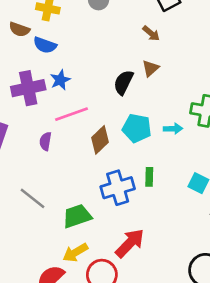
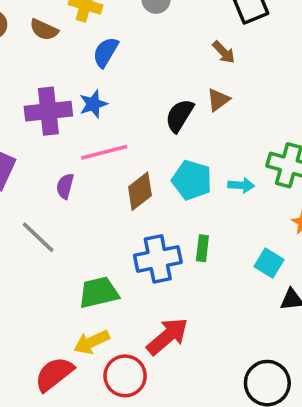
blue semicircle: (45, 45) -> (106, 52), moved, turned 95
gray line: (33, 198) -> (38, 237), moved

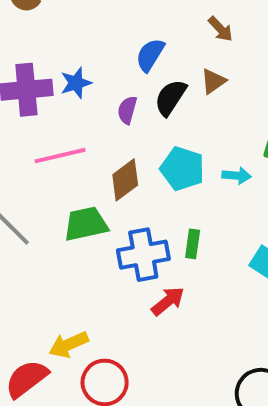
blue semicircle: (106, 52) -> (150, 55), moved
pink line: (104, 152) -> (60, 156), moved
purple semicircle: (65, 186) -> (127, 110), moved
green trapezoid: (99, 293) -> (86, 224), moved
red arrow: (167, 336) -> (168, 301), moved, size x0.7

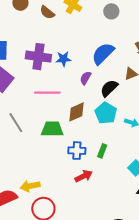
blue semicircle: (150, 55) -> (103, 54), size x1.4
black semicircle: (170, 98) -> (109, 88), moved
blue cross: (143, 255) -> (77, 151), size x0.7

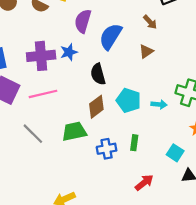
purple semicircle: (85, 78) -> (83, 21), moved, size x1.5
black semicircle: (109, 88) -> (98, 74), moved, turned -48
pink line: (47, 93) -> (43, 94), moved
red arrow: (84, 176) -> (144, 183), moved

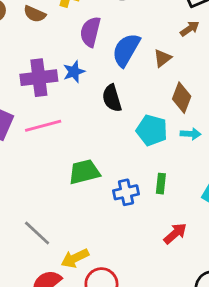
brown arrow: (150, 22) -> (190, 29), moved, turned -80
brown triangle: (146, 51) -> (162, 58), moved
brown diamond: (96, 107) -> (182, 98), moved, turned -30
gray line: (33, 134) -> (37, 233), moved

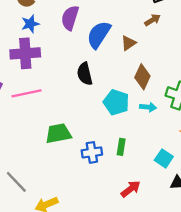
blue star: (74, 72) -> (30, 24), moved

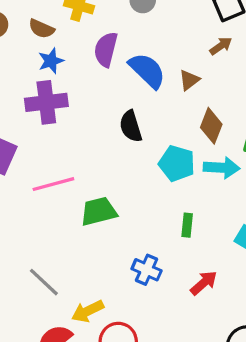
blue semicircle: (99, 35) -> (147, 71), turned 104
pink line: (27, 93) -> (53, 184), moved
cyan arrow: (148, 107) -> (222, 168), size x1.5
blue cross: (92, 152) -> (147, 270), moved, turned 36

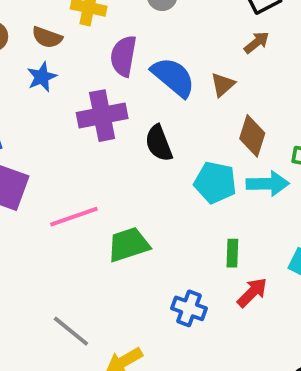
blue star: (51, 61) -> (42, 77), moved
purple cross: (46, 102) -> (102, 116), moved
red arrow: (204, 283) -> (252, 292), moved

